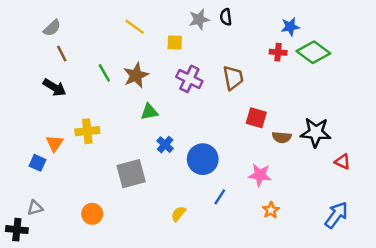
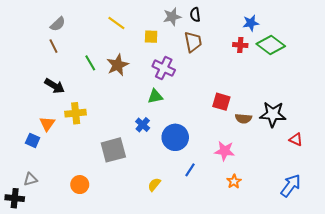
gray semicircle: (52, 28) -> (58, 24), moved
brown trapezoid: (233, 78) -> (193, 42), moved
black arrow: (54, 87) -> (55, 86), moved
green triangle: (149, 112) -> (155, 96), moved

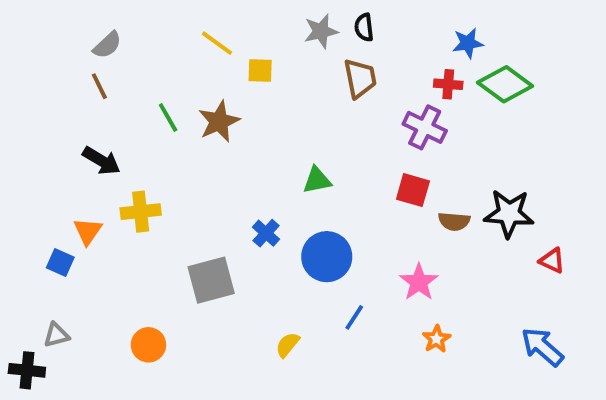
yellow square: (151, 37) -> (260, 71), moved
purple cross: (164, 68) -> (425, 127), moved
green triangle: (155, 96) -> (317, 180), moved
pink star: (225, 151) -> (419, 282), turned 30
blue arrow: (291, 186) -> (542, 347), turned -85

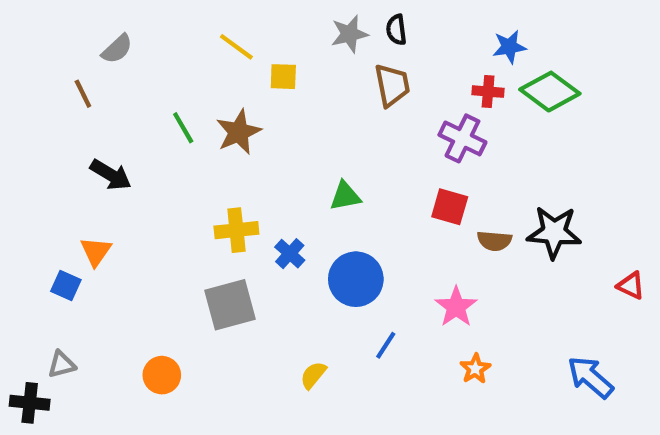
brown line: (99, 86) -> (83, 94), moved
yellow cross: (141, 212) -> (236, 230), moved
red triangle: (552, 261) -> (631, 286), moved

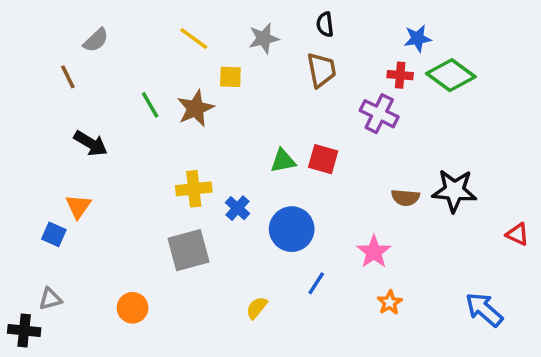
gray star: (349, 34) -> (264, 38), moved
yellow square: (283, 77) -> (230, 77), moved
red square: (450, 207) -> (323, 159), moved

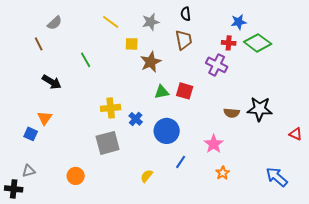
brown star: (195, 108) -> (151, 62), moved

